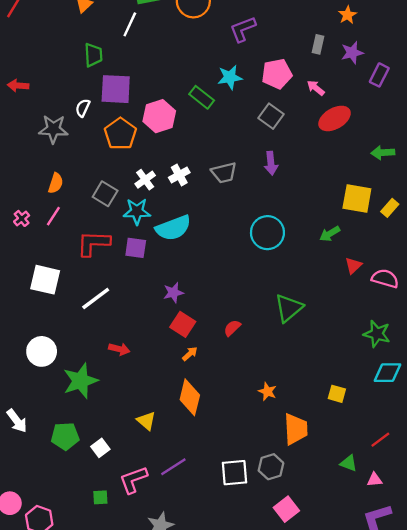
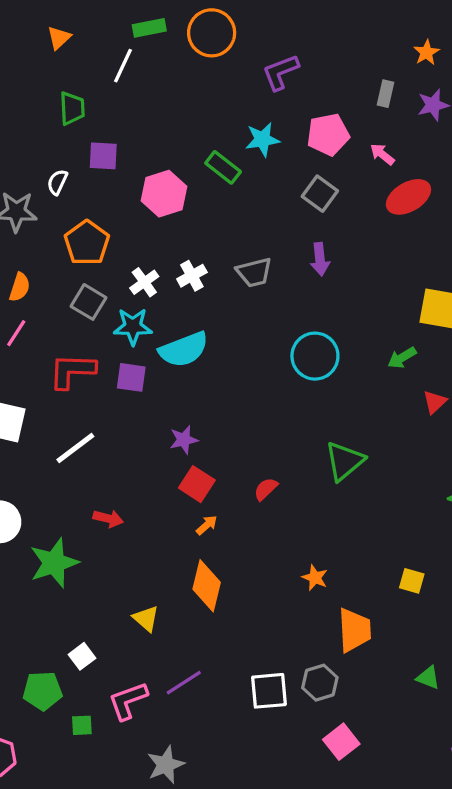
purple square: (116, 89) -> (103, 156), size x0.7
orange pentagon: (120, 134) -> (87, 243), moved
green pentagon: (65, 436) -> (43, 691), moved

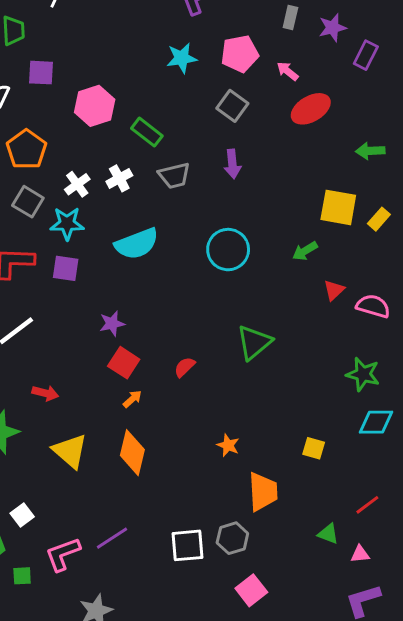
green rectangle: (223, 167) -> (147, 132), moved
cyan semicircle: (184, 350) -> (137, 244), moved
yellow triangle: (146, 619) -> (70, 451), moved, size x1.5

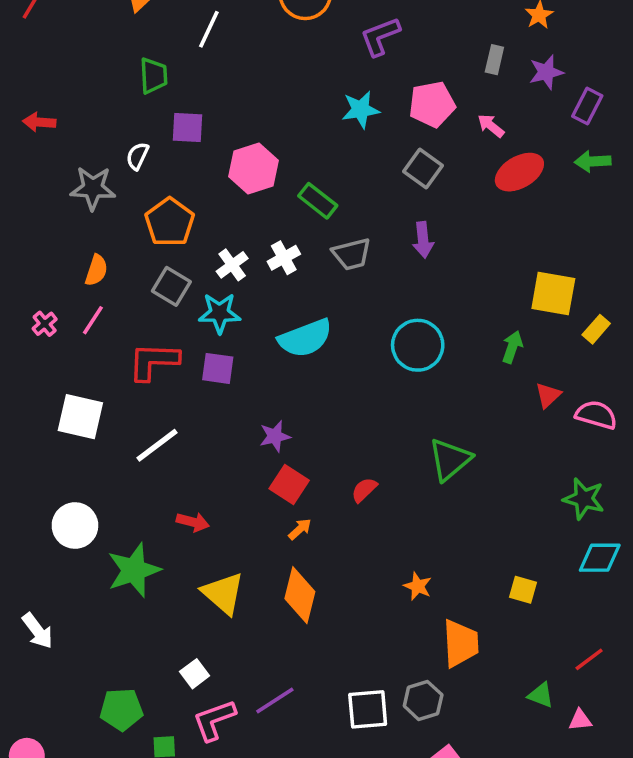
green arrow: (370, 151) -> (593, 161), moved
yellow rectangle: (379, 219) -> (596, 329), moved
green arrow: (305, 251) -> (512, 347), turned 140
white square: (22, 515) -> (195, 674), moved

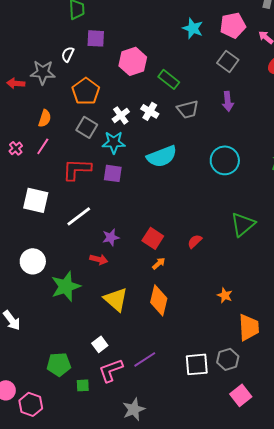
cyan star: (361, 110) -> (193, 28), turned 30
red arrow: (39, 122) -> (16, 83), moved
white cross: (284, 258) -> (150, 111), turned -30
purple star: (275, 436) -> (111, 237), moved

